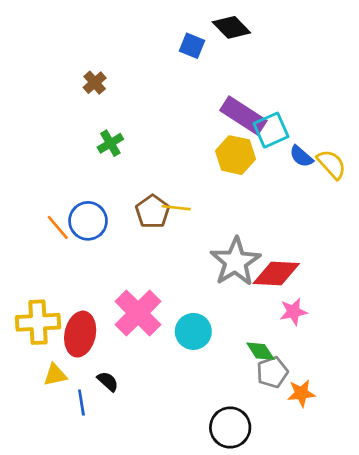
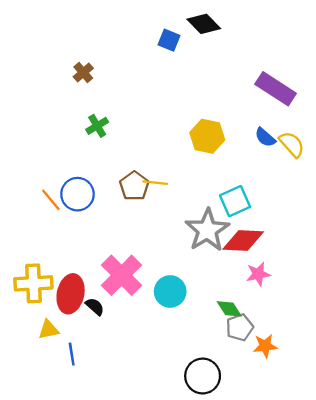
purple rectangle: (243, 116) -> (276, 89), moved
cyan square: (271, 130) -> (235, 201), moved
black semicircle: (108, 381) -> (95, 307), moved

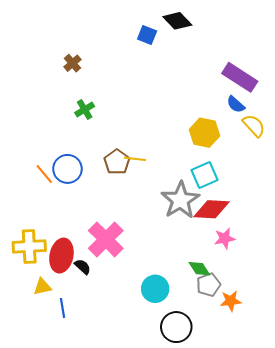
yellow hexagon: (207, 136) -> (204, 133), moved
blue semicircle: (265, 137) -> (236, 104), moved
cyan circle: (170, 291) -> (155, 289), moved

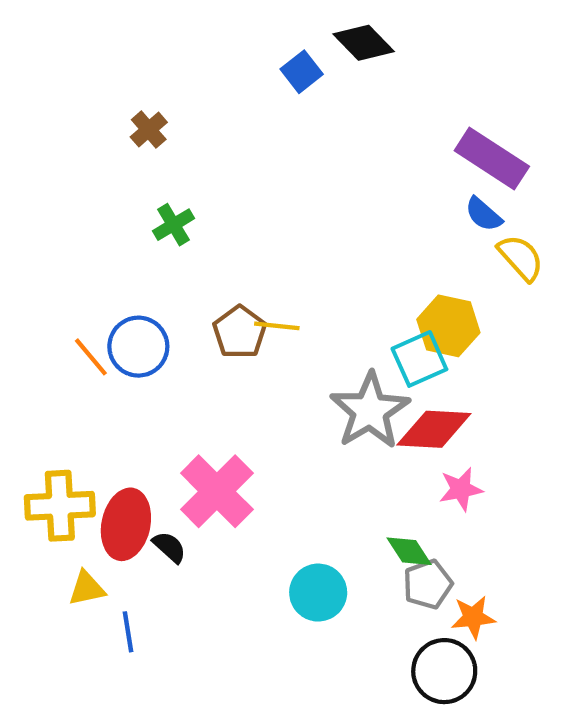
blue square: (147, 35) -> (302, 72), turned 30
yellow hexagon: (204, 133) -> (448, 326), moved
black circle: (176, 327) -> (444, 671), moved

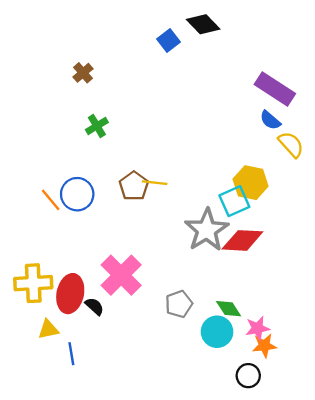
pink star: (461, 489) -> (257, 328), moved
gray pentagon: (428, 584) -> (179, 304), moved
cyan circle: (318, 593) -> (217, 332), moved
black circle: (444, 671) -> (248, 376), size x0.7

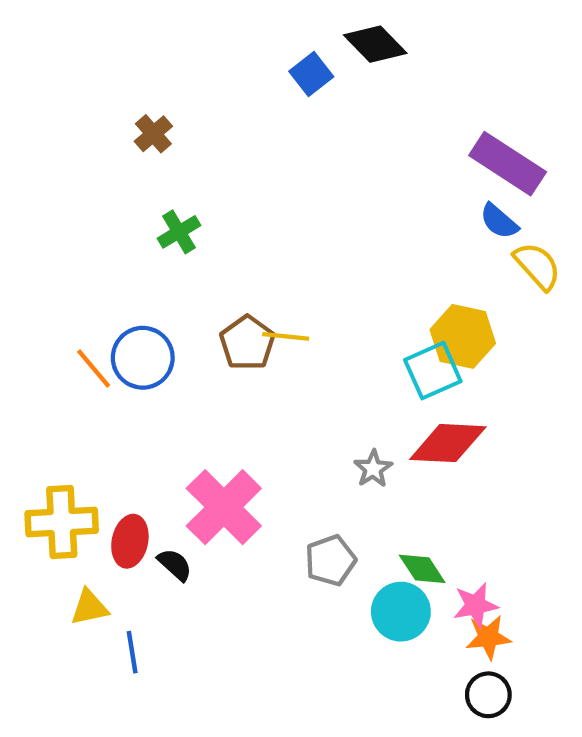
gray star: (207, 230) -> (373, 469), moved, size x0.5
red ellipse: (70, 294) -> (130, 541), size x0.7
black circle: (248, 376) -> (488, 695), moved

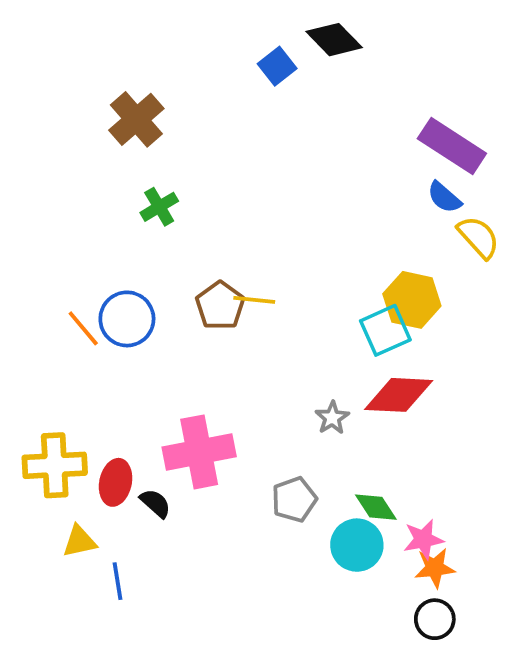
brown cross: (153, 134) -> (136, 119), size x1.6
pink cross: (224, 507) -> (199, 452), turned 34

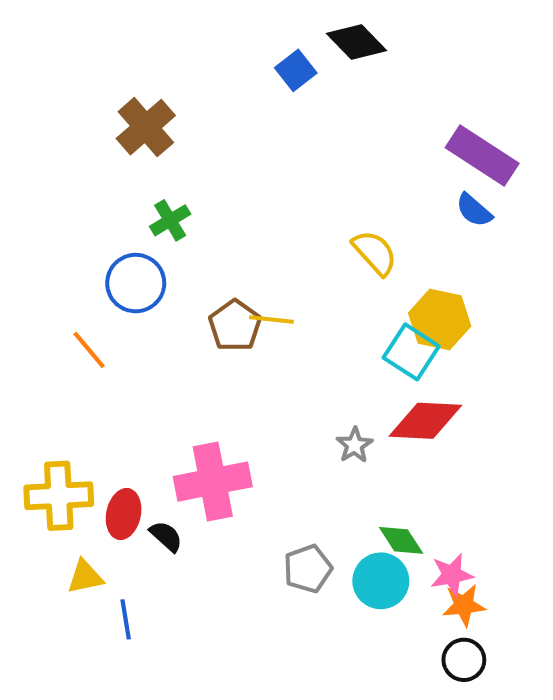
yellow semicircle: (478, 237) -> (375, 253), moved
blue circle: (127, 319) -> (136, 283), moved
cyan square: (385, 330) -> (411, 352), turned -33
gray pentagon: (294, 499) -> (308, 569), moved

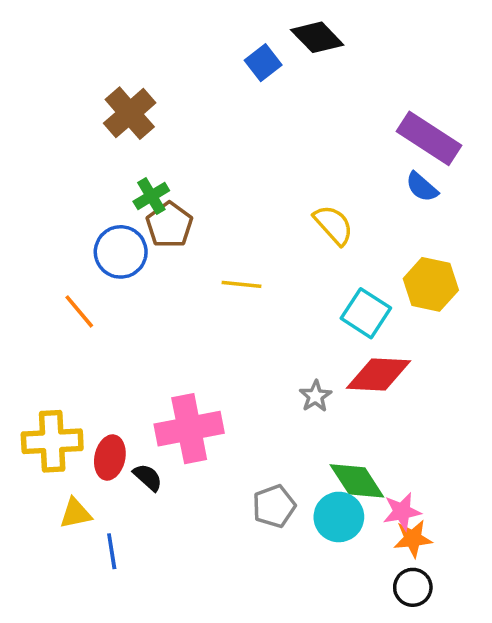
yellow hexagon: (440, 320) -> (431, 284), moved
brown pentagon: (235, 326) -> (169, 225), moved
green diamond: (401, 540) -> (357, 481), size x1.4

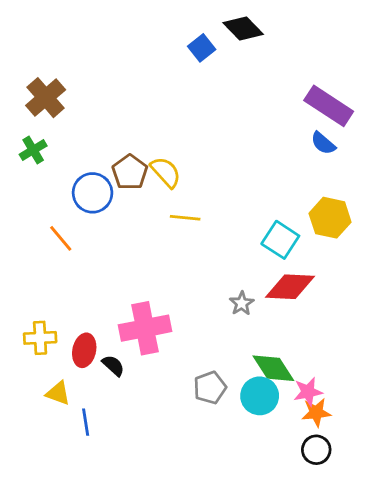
brown cross: (130, 113) -> (46, 98), moved
green cross: (151, 196) -> (33, 150), moved
yellow semicircle: (333, 225) -> (166, 172), moved
yellow cross: (52, 441) -> (40, 338), size x0.7
yellow triangle: (76, 513) -> (58, 393), turned 32

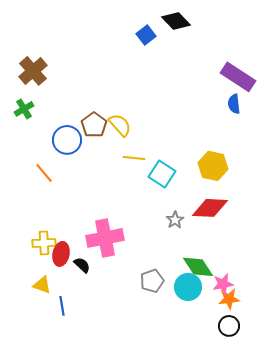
blue semicircle: (323, 143) -> (234, 104), turned 42
yellow hexagon: (330, 218) -> (213, 166), moved
cyan square: (280, 240) -> (162, 174), moved
yellow cross: (40, 338) -> (44, 243), moved

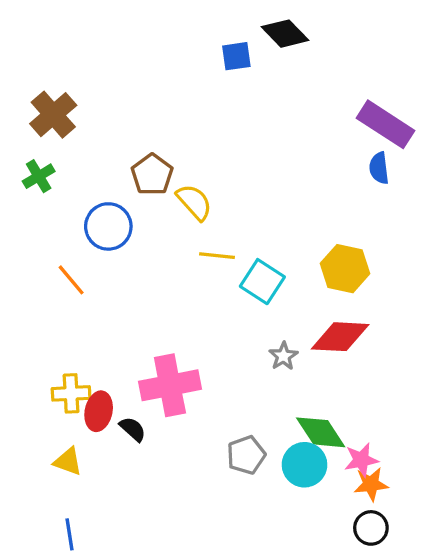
blue square: (146, 35) -> (236, 56), turned 30
brown pentagon: (94, 125) -> (152, 175), moved
blue line: (62, 306) -> (69, 534), moved

